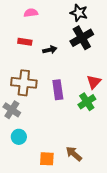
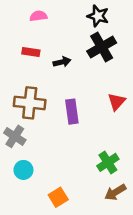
green cross: (87, 102) -> (108, 162), moved
brown arrow: (74, 154) -> (115, 192), moved, turned -72
orange square: (47, 159) -> (58, 197), turned -35

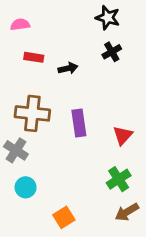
pink semicircle: (38, 16) -> (20, 24), moved
black cross: (102, 47) -> (112, 52), size x0.6
red triangle: (117, 102) -> (123, 135), moved

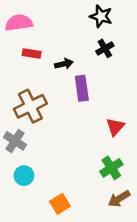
pink semicircle: (20, 24) -> (19, 23), size x1.5
brown cross: (32, 113) -> (30, 106), turned -32
purple rectangle: (79, 123) -> (82, 88), moved

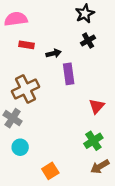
black star: (101, 16) -> (85, 14), turned 30

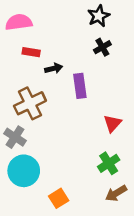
black arrow: (54, 53) -> (54, 68), moved
cyan circle: (20, 147) -> (24, 171), size x1.6

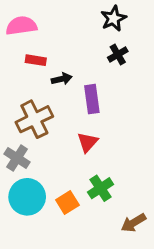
red triangle: (112, 123) -> (88, 142), moved
green cross: (109, 163) -> (100, 188), moved
orange square: (59, 198) -> (67, 203), moved

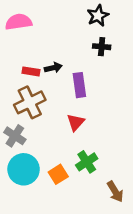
black cross: (118, 54) -> (102, 47), turned 35
red rectangle: (36, 60) -> (31, 71), moved
brown arrow: (134, 223) -> (115, 192), turned -90

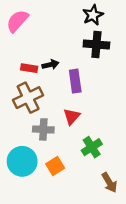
pink semicircle: (19, 22) -> (17, 21), turned -40
black cross: (102, 47) -> (96, 45), size x1.5
gray cross: (15, 136) -> (43, 129), moved, turned -30
green cross: (87, 162) -> (92, 147), moved

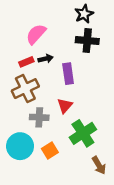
pink semicircle: (17, 21) -> (36, 34), moved
red rectangle: (29, 68) -> (26, 62), turned -32
green cross: (92, 147) -> (83, 133), size x1.4

